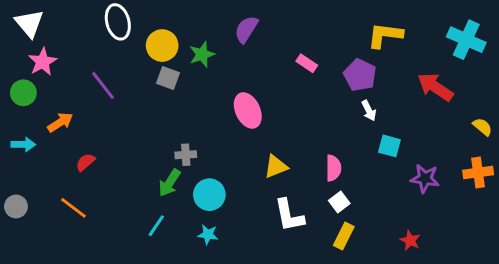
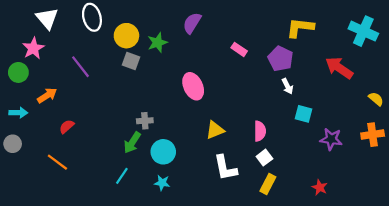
white triangle: (29, 23) -> (47, 18), moved
gray circle: (16, 206) -> (13, 144), moved

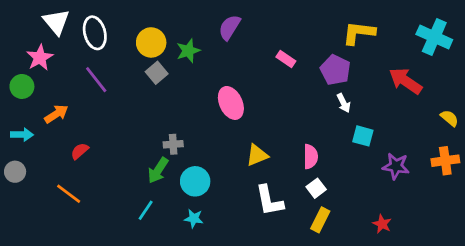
white ellipse: (92, 17) -> (95, 33), moved
gray square: (131, 61) -> (157, 73), turned 30

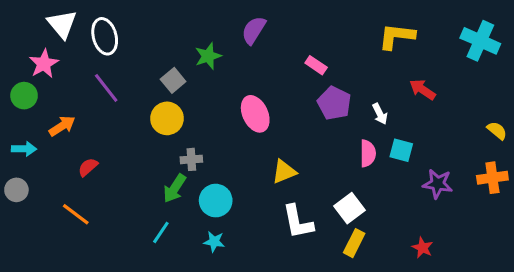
yellow circle: (151, 42) -> (167, 118), moved
purple pentagon: (335, 70) -> (334, 103), moved
red arrow: (405, 81) -> (422, 90), moved, size x0.7
pink semicircle: (311, 157) -> (368, 153), moved
white square: (316, 188) -> (349, 208), size x1.4

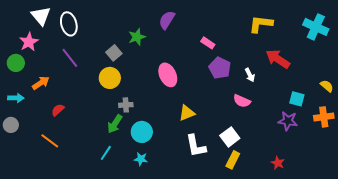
red arrow: (422, 90) -> (278, 59), size x1.4
cyan square: (401, 150) -> (297, 99), moved
pink semicircle: (368, 153) -> (242, 101), turned 114

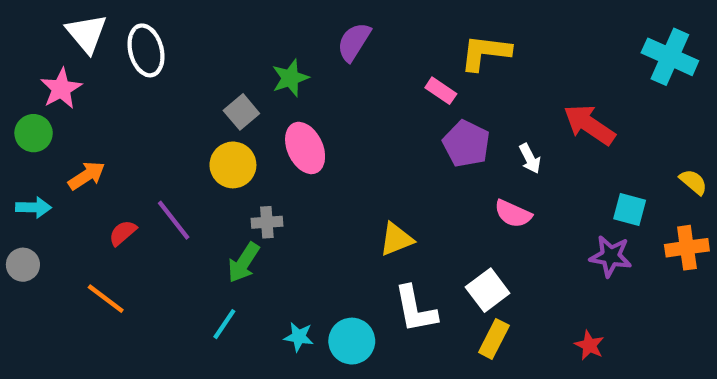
yellow L-shape: (261, 24) -> (485, 53), moved
purple line: (70, 58) -> (174, 220), moved
pink ellipse: (168, 75) -> (305, 148), moved
cyan circle: (142, 132) -> (352, 341), moved

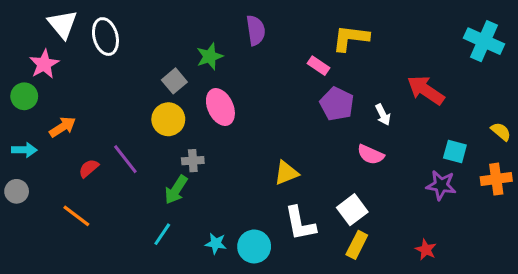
purple semicircle: (354, 42) -> (256, 30), turned 140

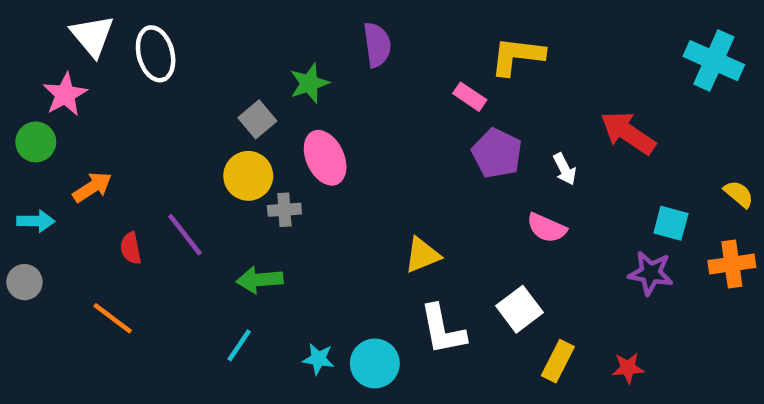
gray cross: (193, 161) -> (284, 210), moved
red semicircle: (89, 168) -> (131, 248), turned -60
green arrow: (176, 190) -> (260, 280), turned 52
yellow rectangle: (357, 245) -> (558, 361), moved
red star: (426, 250) -> (628, 368), turned -30

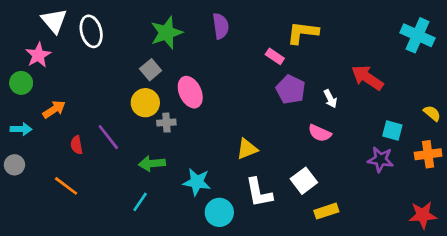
green star: (309, 83) -> (166, 33), moved, size x1.4
cyan star: (318, 359) -> (197, 182), moved, size x1.5
yellow rectangle: (558, 361) -> (326, 211), turned 45
red star: (628, 368) -> (423, 215), moved, size x1.5

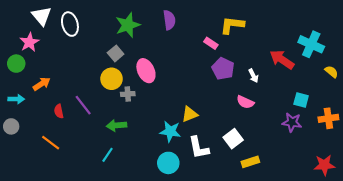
cyan cross: (418, 35) -> (311, 44), moved
yellow semicircle: (432, 113) -> (331, 72), moved
cyan star: (197, 182) -> (170, 131), moved

